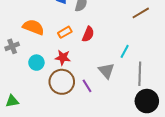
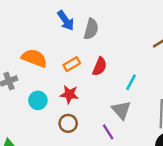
cyan line: (125, 51) -> (131, 82), moved
brown circle: (62, 82) -> (68, 123), size x0.6
purple line: (87, 86) -> (108, 132), moved

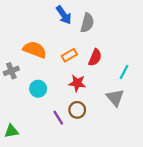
red star: (69, 94) -> (77, 83), moved
brown circle: (68, 123) -> (77, 110), moved
purple line: (108, 132) -> (58, 118), moved

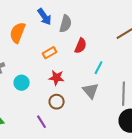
orange semicircle: (35, 50) -> (18, 33), moved, turned -90
red semicircle: (95, 57) -> (81, 46), moved
purple line: (58, 118) -> (42, 122), moved

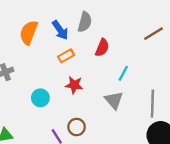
blue arrow: (45, 17) -> (60, 30), moved
cyan circle: (22, 83) -> (40, 98), moved
brown circle: (57, 102) -> (77, 127), moved

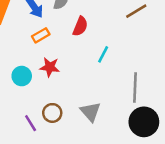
cyan circle: (40, 98) -> (22, 76), moved
gray triangle: (114, 100) -> (90, 112), moved

